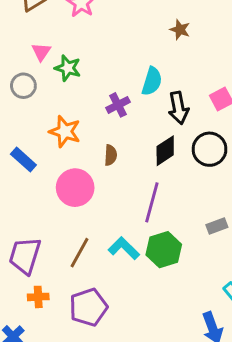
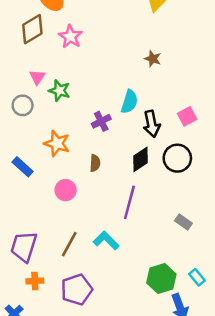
pink circle: (75, 188) -> (66, 190), size x0.7
gray rectangle: (217, 226) -> (183, 222), turned 56
green hexagon: (164, 250) -> (161, 279), moved

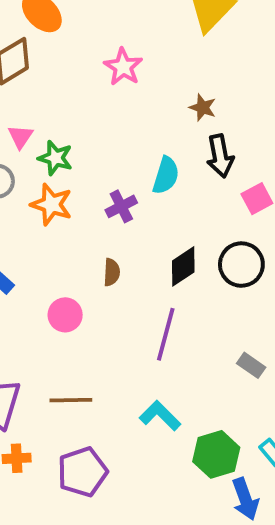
pink star: (70, 37) -> (123, 67), moved
black arrow: (152, 124) -> (220, 156), moved
orange star: (57, 143) -> (52, 204), moved
cyan L-shape: (106, 240) -> (160, 416), moved
brown line: (69, 244) -> (71, 400), turned 60

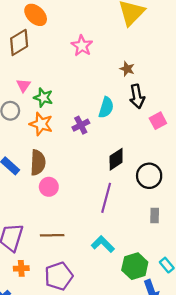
black circle: (241, 265) -> (149, 176), moved
brown semicircle: (112, 272) -> (38, 163), moved, size x1.6
gray rectangle: (251, 365) -> (155, 215), turned 56

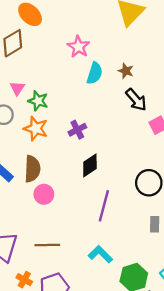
black arrow: (137, 96) -> (136, 100), turned -30
cyan semicircle: (106, 107) -> (95, 73), moved
black diamond: (116, 159) -> (90, 165), moved
orange cross: (21, 268) -> (24, 280), moved, turned 32

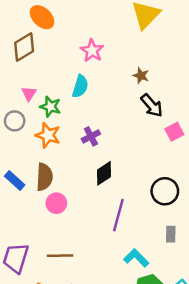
cyan semicircle: (95, 73) -> (80, 86), moved
cyan L-shape: (100, 254) -> (136, 258), moved

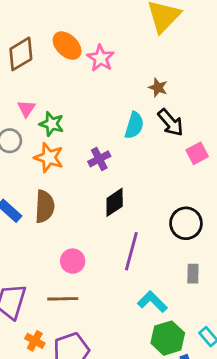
orange ellipse: (42, 17) -> (67, 46), moved
cyan semicircle: (80, 86) -> (134, 125), moved
pink circle: (56, 203) -> (73, 261), moved

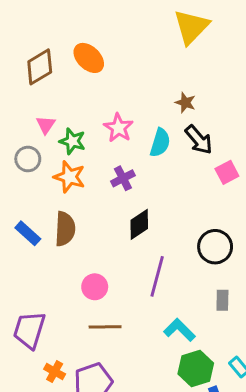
pink star: (101, 58) -> (118, 128), moved
brown line: (63, 299) -> (105, 327), moved

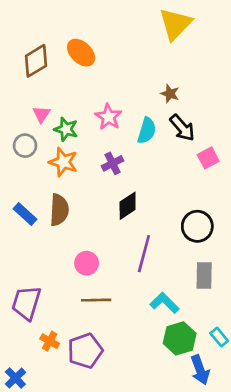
gray rectangle: (222, 300) -> (204, 275), size x1.4

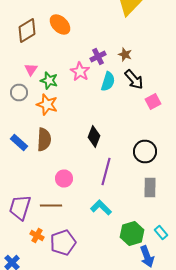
purple cross: (113, 163) -> (98, 56), moved
black diamond: (128, 206) -> (94, 136), turned -35
brown line: (96, 300) -> (51, 206), moved
cyan L-shape: (164, 303) -> (101, 208), moved

